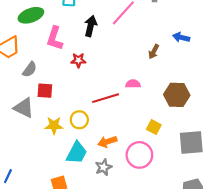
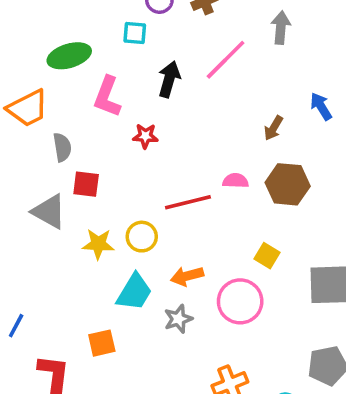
blue arrow: (181, 37) -> (321, 106), turned 42
gray semicircle: (30, 70) -> (62, 147), turned -49
brown hexagon: (177, 95) -> (288, 184), moved

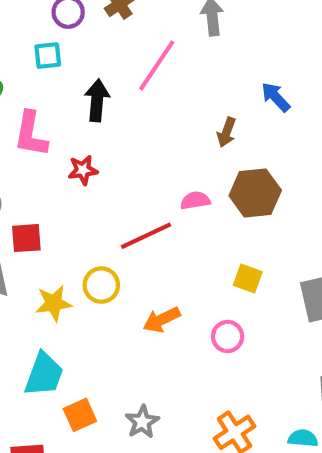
cyan trapezoid: (134, 292) -> (44, 374), moved
pink circle: (240, 301) -> (228, 337), size x0.6
gray star: (178, 319) -> (142, 422), moved

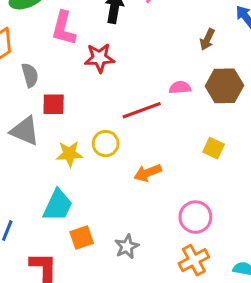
red star: (83, 170) -> (99, 58), size x1.4
pink circle: (228, 337) -> (195, 217), moved, size x1.4

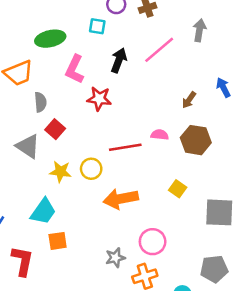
red square: (54, 104) -> (55, 129), turned 30
orange arrow: (148, 173) -> (121, 199), size x1.5
gray star: (127, 247) -> (115, 258), moved

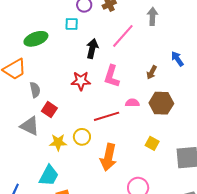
pink L-shape: (75, 69) -> (112, 76), moved
orange arrow: (121, 199) -> (108, 157), turned -60

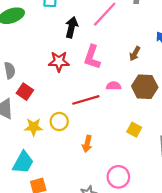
orange arrow: (108, 157) -> (87, 144), size x0.6

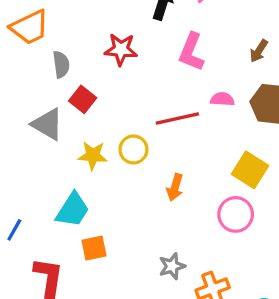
red star: (59, 62) -> (121, 49), moved
yellow square: (134, 130) -> (250, 170), size x1.5
pink circle: (118, 177) -> (236, 214), moved

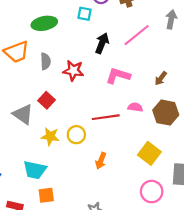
pink L-shape: (191, 52) -> (118, 76), turned 80
gray semicircle: (61, 64) -> (45, 61), moved
cyan trapezoid: (73, 210) -> (35, 170), turned 65
pink circle: (236, 214) -> (152, 192), moved

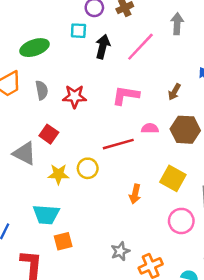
black arrow: (102, 43) -> (103, 47), moved
orange arrow: (101, 161) -> (135, 194), moved

